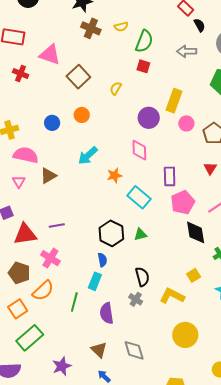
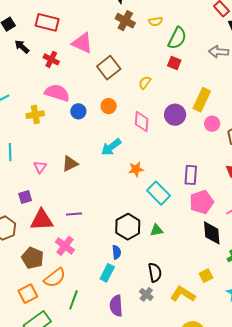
pink diamond: (139, 150) -> (142, 121), moved
pink semicircle: (26, 155) -> (57, 93), moved
green line: (74, 302) -> (73, 300), moved

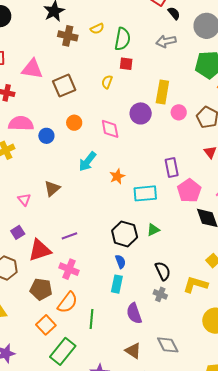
brown square: (109, 68) -> (64, 86), turned 30
yellow semicircle: (145, 82) -> (107, 82), moved
cyan rectangle: (158, 193) -> (145, 193), turned -35

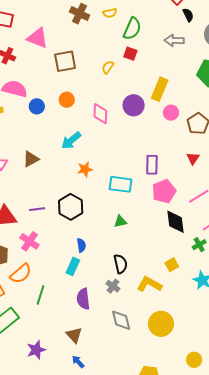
orange star: (117, 176) -> (85, 169), moved
black hexagon: (125, 234) -> (71, 207), moved
gray diamond: (168, 345) -> (121, 320), moved

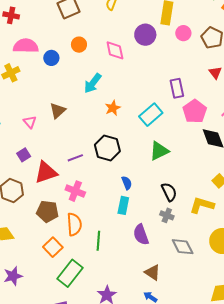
cyan rectangle: (121, 184) -> (151, 115), turned -35
green triangle: (120, 222) -> (159, 151), size x1.5
orange semicircle: (21, 274) -> (74, 224), turned -40
brown triangle: (74, 335) -> (152, 272), moved

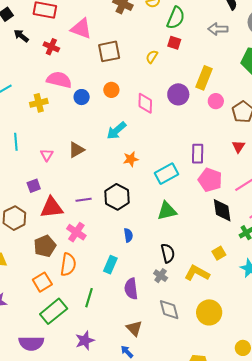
pink pentagon: (195, 111) -> (210, 180), turned -30
cyan rectangle: (123, 205) -> (110, 265), moved
brown pentagon: (48, 211) -> (45, 246), turned 30
green line: (98, 241) -> (89, 298), moved

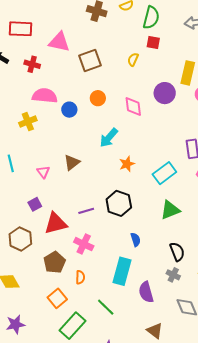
orange semicircle: (68, 264) -> (80, 277), size x0.6
cyan rectangle: (110, 265) -> (122, 271), size x1.5
green line: (89, 298) -> (106, 307), turned -54

